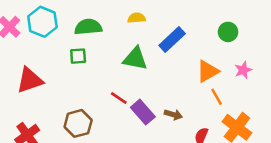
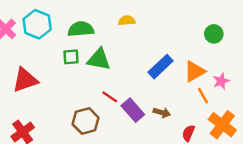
blue rectangle: (172, 40) -> (161, 67), moved
green triangle: (135, 59) -> (99, 59), moved
pink star: (243, 70) -> (221, 81), moved
brown hexagon: (78, 123) -> (86, 121), moved

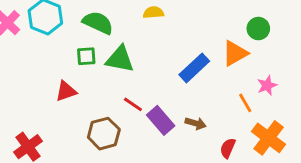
green semicircle: (81, 29) -> (98, 23), turned 30
orange triangle: (194, 71) -> (235, 53), moved
red triangle: (25, 80) -> (66, 91), moved, size x0.7

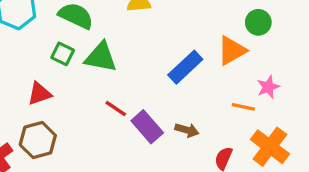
green square: (86, 56) -> (63, 54), turned 30
orange line: (245, 103) -> (243, 107), turned -48
brown hexagon: (104, 134) -> (38, 140), moved

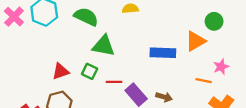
green square: (63, 54) -> (90, 71), moved
blue rectangle: (185, 67) -> (163, 53), turned 45
red line: (116, 109) -> (114, 82), turned -35

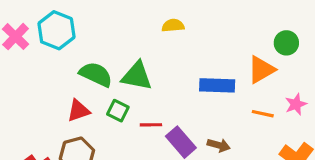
green semicircle: (86, 17) -> (96, 74), moved
orange line: (204, 81) -> (263, 114), moved

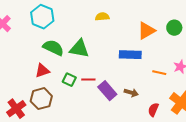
cyan hexagon: (56, 30) -> (42, 17), moved
orange triangle: (261, 70) -> (146, 31), moved
green square: (118, 111) -> (69, 80), moved

